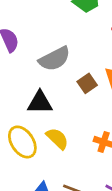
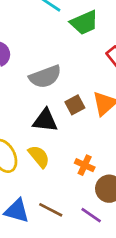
black triangle: (40, 102) -> (45, 120), moved

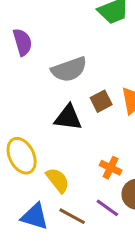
yellow semicircle: (39, 156) -> (58, 180), moved
purple line: (91, 215) -> (107, 208), moved

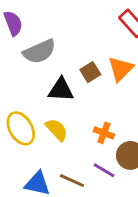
gray semicircle: (69, 69) -> (39, 52), moved
yellow semicircle: (58, 180) -> (57, 130), moved

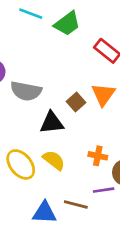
gray semicircle: (39, 52) -> (26, 91), turned 44
purple line: (104, 170) -> (104, 190), turned -30

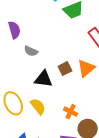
gray semicircle: (26, 91) -> (31, 51), size x0.6

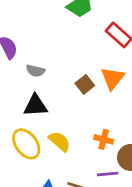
black triangle: (43, 79) -> (35, 106), moved

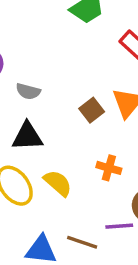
orange cross: (104, 139) -> (109, 168), moved

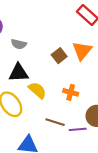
yellow semicircle: (58, 183) -> (37, 90), moved
brown line: (82, 242) -> (55, 122), moved

